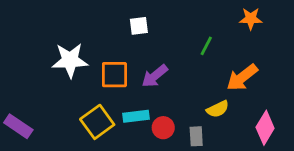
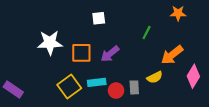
pink diamond: (265, 128) -> (193, 76), moved
gray rectangle: (196, 136) -> (134, 87), moved

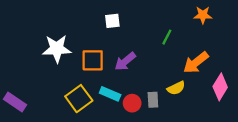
cyan rectangle: (97, 82) -> (110, 94), turned 30

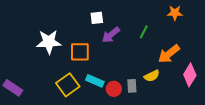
purple arrow: (125, 61) -> (111, 35), moved

